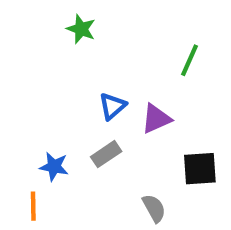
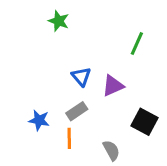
blue triangle: (112, 106) -> (81, 77), turned -30
black square: (200, 169) -> (144, 122), turned 32
orange line: (33, 206) -> (69, 138), moved

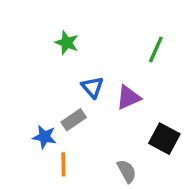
green star: (59, 21) -> (67, 43), moved
gray rectangle: (77, 111) -> (74, 120), moved
orange line: (69, 138) -> (63, 164), moved

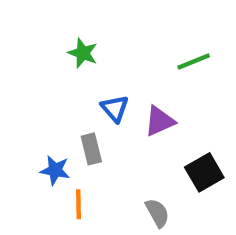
green line: (156, 50) -> (194, 62), turned 44
gray rectangle: (74, 120) -> (91, 149), turned -70
black square: (164, 139) -> (204, 172), turned 32

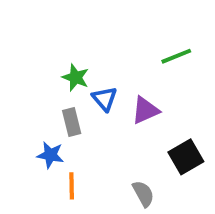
green star: (83, 53) -> (76, 77), moved
gray rectangle: (91, 149) -> (72, 122), moved

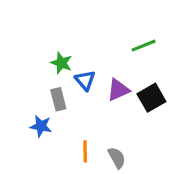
black square: (186, 157) -> (151, 98), moved
orange line: (72, 186) -> (85, 151), moved

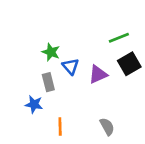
black square: (151, 98) -> (129, 64), moved
orange line: (85, 151) -> (60, 127), moved
gray semicircle: (117, 158) -> (107, 127), moved

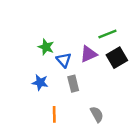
purple triangle: (98, 74) -> (89, 54), moved
gray rectangle: (48, 82) -> (73, 84), moved
blue star: (34, 104) -> (40, 82), moved

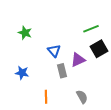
green star: (46, 47) -> (25, 33), moved
purple triangle: (89, 54) -> (78, 60), moved
blue star: (40, 82) -> (22, 73), moved

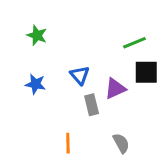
green star: (25, 33) -> (37, 35), moved
black square: (99, 49) -> (146, 72), turned 30
blue star: (22, 73) -> (35, 84), moved

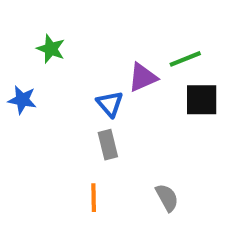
blue star: (35, 84) -> (22, 100), moved
purple triangle: (115, 89) -> (143, 77), moved
gray rectangle: (92, 105) -> (108, 145), moved

